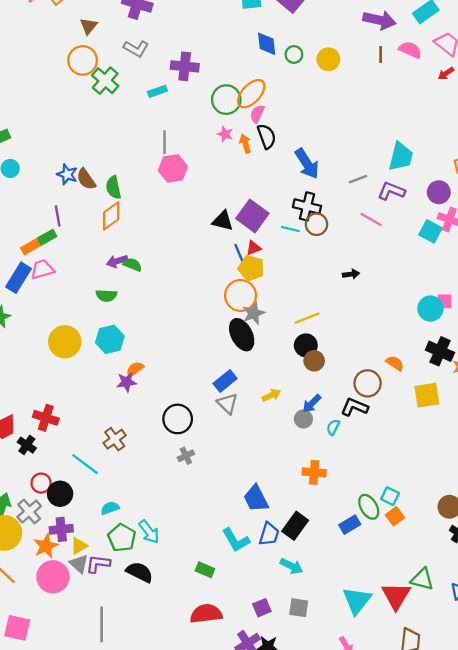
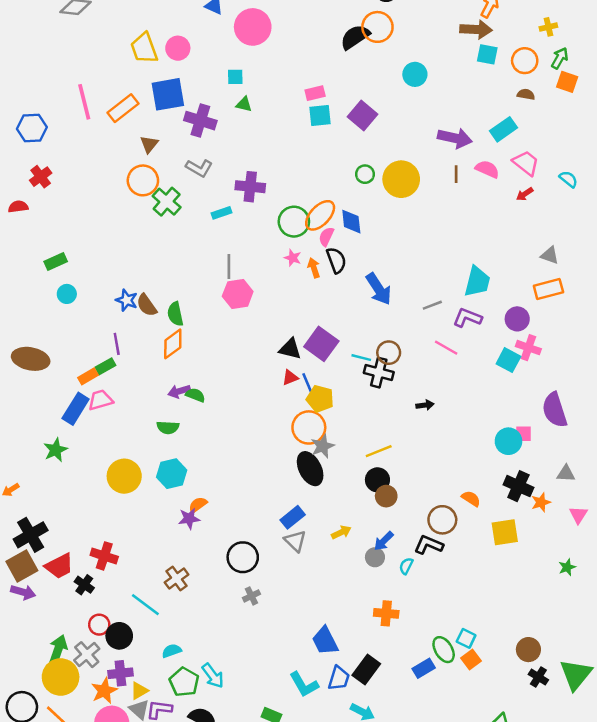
blue diamond: (267, 44) -> (351, 222), moved
yellow circle: (328, 59) -> (401, 179), size x1.5
black cross: (307, 206) -> (379, 373), moved
red triangle: (254, 248) -> (290, 378), moved

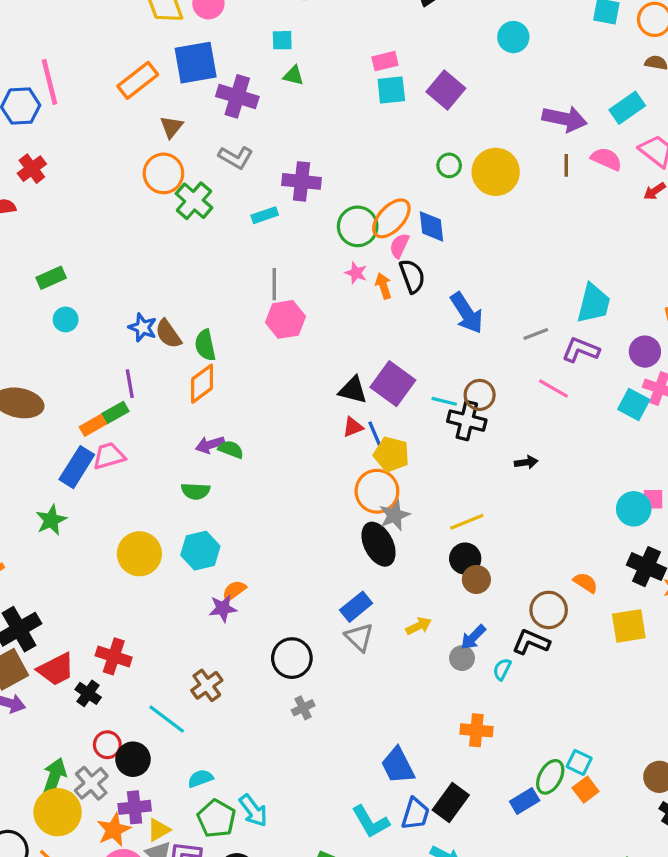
pink line: (84, 102) -> (50, 82), moved
green ellipse: (444, 650) -> (550, 777), turned 60

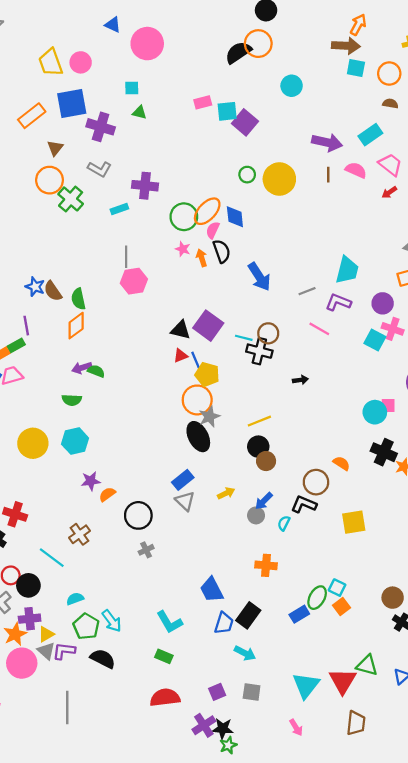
cyan square: (391, 90) -> (227, 111), moved
orange semicircle: (234, 591) -> (107, 494), moved
yellow square: (629, 626) -> (354, 522), moved
cyan L-shape: (370, 822) -> (169, 622), moved

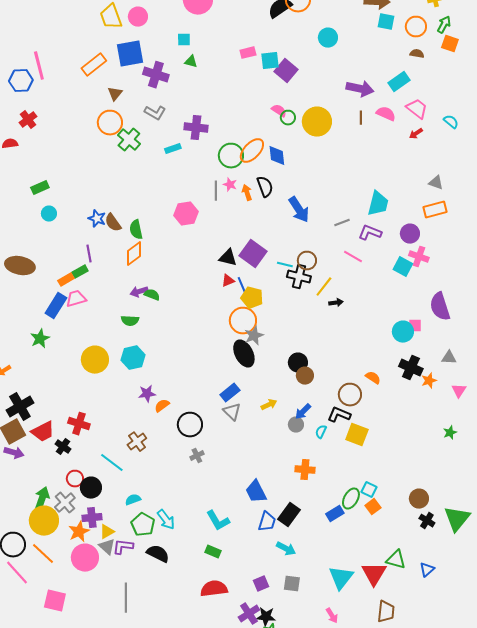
pink semicircle: (213, 230) -> (279, 111), moved, turned 98
gray line: (126, 257) -> (216, 191), moved
yellow line: (259, 421) -> (324, 287), moved, turned -30
yellow square: (354, 522) -> (357, 435), moved, turned 30

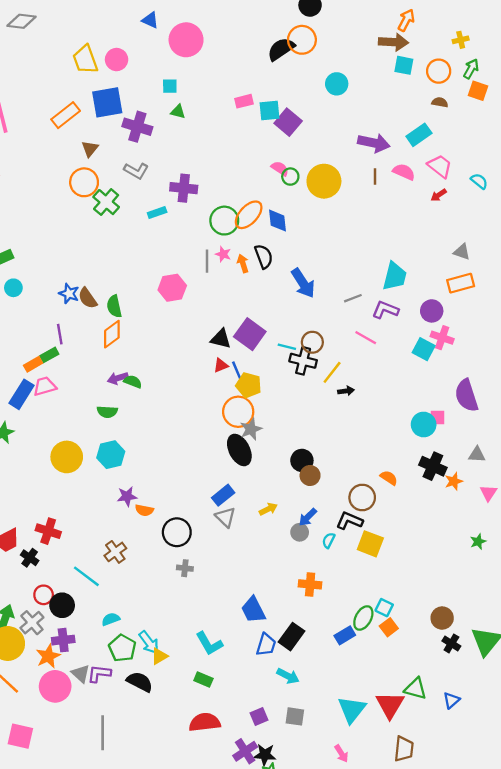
orange semicircle: (162, 406) -> (144, 510), turned -133
gray cross: (197, 456) -> (185, 568), turned 32
yellow triangle: (107, 532) -> (159, 656), moved

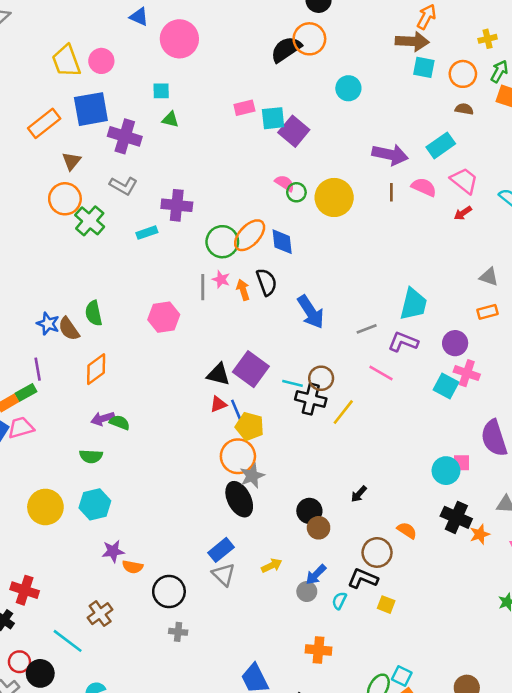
orange rectangle: (461, 283) -> (488, 312), size x0.7
green semicircle: (114, 306) -> (94, 313), moved
black arrow: (346, 391) -> (359, 494), moved, turned 140
yellow square: (370, 544) -> (386, 605), size x0.6

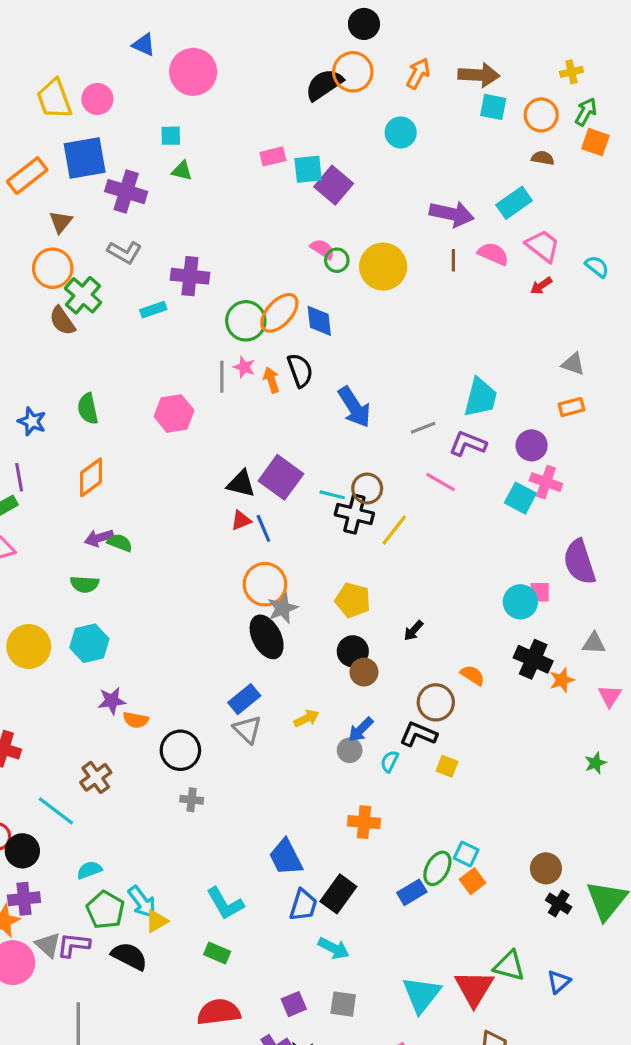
orange arrow: (426, 17) -> (418, 73), moved
brown semicircle: (69, 329) -> (62, 321), moved
yellow pentagon: (250, 426) -> (353, 600), moved

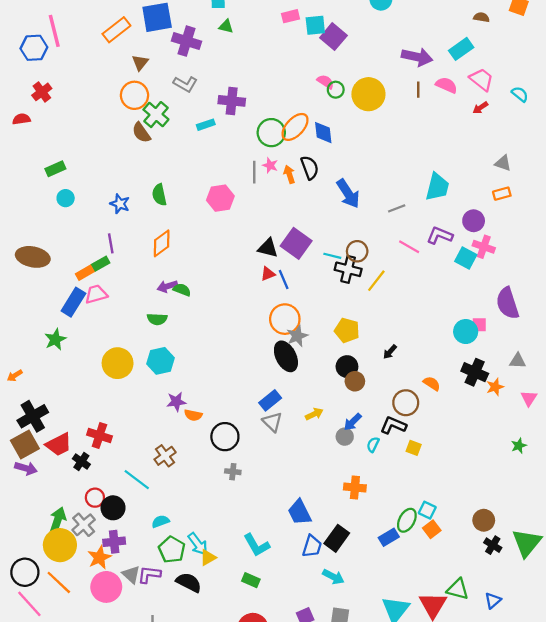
purple L-shape: (468, 444) -> (440, 235), moved

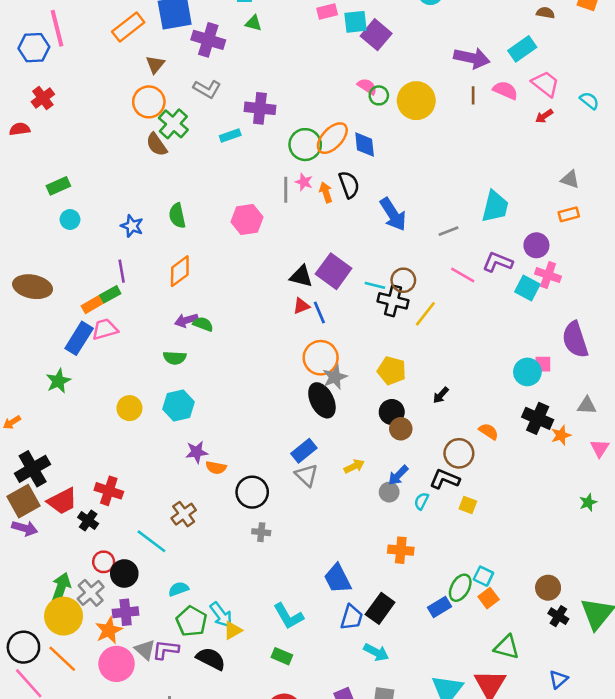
yellow circle: (118, 363) -> (129, 408), size x0.7
green triangle: (458, 589) -> (507, 647), moved

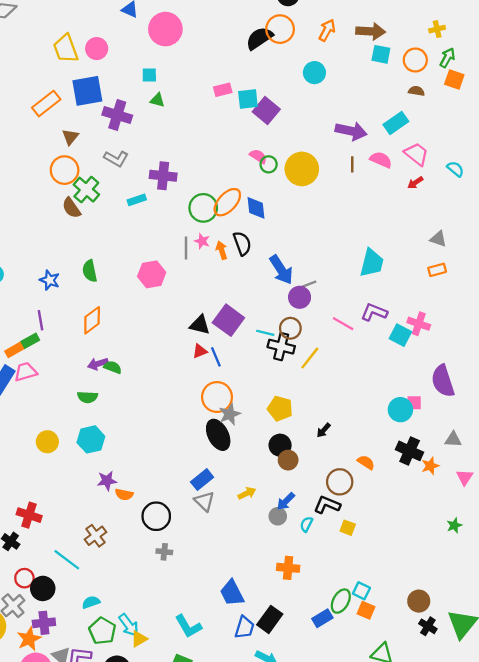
gray line: (449, 231) -> (308, 285), moved
purple circle: (536, 245) -> (300, 297), moved
orange square: (489, 598) -> (366, 610), turned -30

